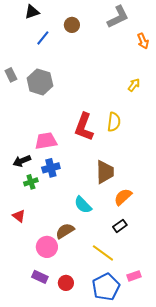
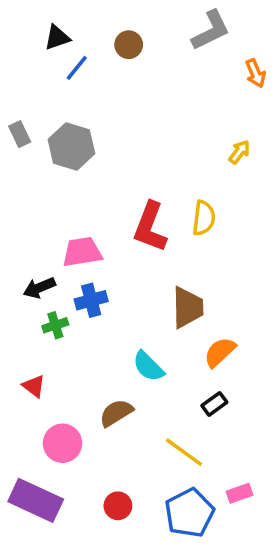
black triangle: (32, 12) -> (57, 38), moved
pink circle: (47, 247) -> (63, 443), moved
purple rectangle: (40, 277) -> (36, 500), moved, size x1.8

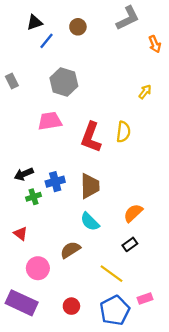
gray hexagon: (71, 147) -> (64, 82), moved
pink trapezoid: (82, 252) -> (50, 121), moved
brown trapezoid: (188, 307) -> (90, 186), moved

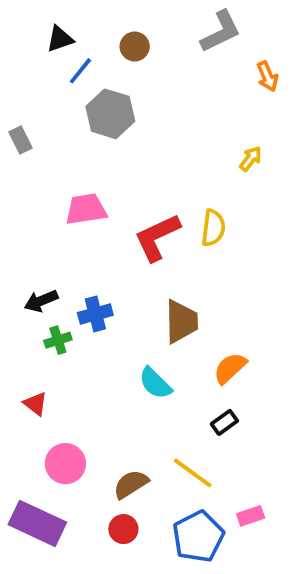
gray hexagon: (64, 82) -> (110, 114), moved
red L-shape: (91, 137) -> (157, 237), turned 44
brown trapezoid: (90, 186) -> (181, 321), moved
brown semicircle: (70, 250) -> (131, 484), moved

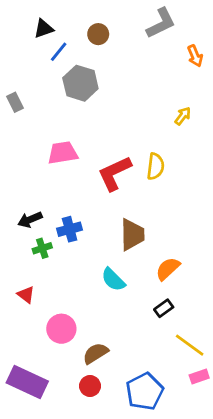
pink circle: (65, 464) -> (61, 329), moved
yellow line: (193, 473) -> (190, 345), moved
pink rectangle: (251, 516) -> (199, 376), moved

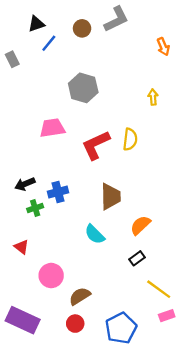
gray L-shape: (161, 23) -> (116, 19), moved
gray hexagon: (80, 83) -> (83, 88), moved
gray rectangle: (15, 102) -> (12, 59), moved
yellow arrow: (183, 116) -> (153, 97), turned -42

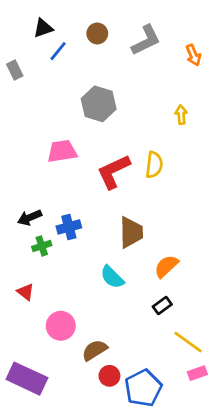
gray L-shape: (116, 19) -> (146, 40), moved
red circle: (75, 324) -> (109, 376), moved

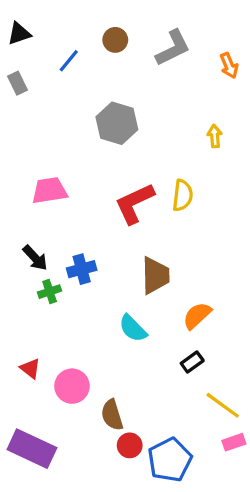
black triangle: (43, 28) -> (19, 33), moved
pink trapezoid: (62, 151) -> (50, 191), moved
black arrow: (30, 218) -> (35, 258), turned -110
red triangle: (26, 292) -> (30, 368), moved
brown semicircle: (95, 350) -> (112, 415), turned -75

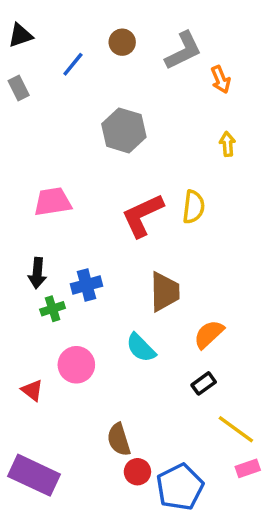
orange arrow: (229, 66) -> (221, 80), moved
black arrow: (35, 258) -> (37, 273), turned 48
pink circle: (72, 386) -> (76, 365), moved

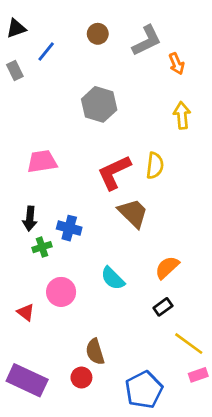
blue line: (73, 64) -> (46, 51), moved
yellow arrow: (227, 144) -> (182, 115), size x1.4
blue cross: (87, 285) -> (69, 228), turned 30
brown trapezoid: (165, 292) -> (133, 213), moved, turned -44
red circle: (137, 472) -> (81, 378), moved

